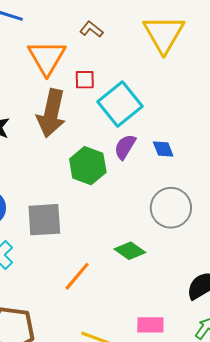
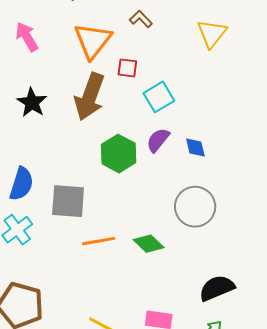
yellow triangle: (164, 34) -> (212, 33), size x0.7
cyan square: (120, 104) -> (159, 97), size x0.7
orange line: (77, 276) -> (99, 241), moved, turned 32

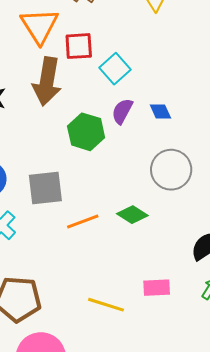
red square: (127, 68) -> (79, 46), size x1.4

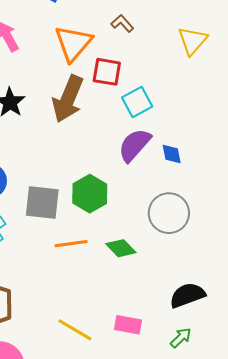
purple semicircle: (122, 111) -> (134, 145), size x1.4
green hexagon: (86, 132) -> (90, 194), moved

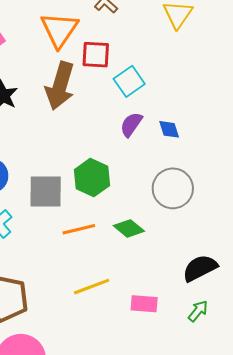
purple semicircle: (134, 145) -> (131, 124), size x0.7
yellow line: (75, 330) -> (92, 287), moved, turned -45

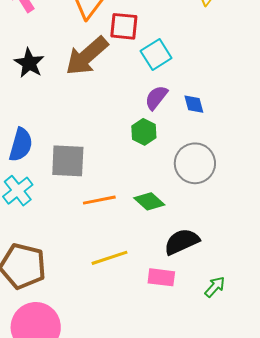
brown arrow: (60, 86) -> (87, 56), turned 30
green hexagon: (92, 178) -> (144, 132), moved, size x0.7
black semicircle: (200, 268) -> (182, 242), moved

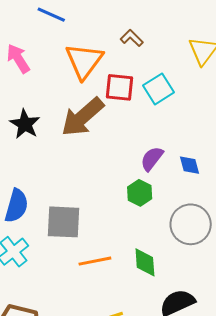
cyan square: (156, 54) -> (158, 89), moved
green diamond: (149, 201) -> (145, 262), turned 44

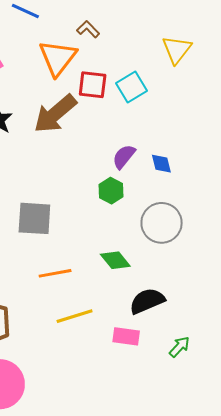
brown L-shape: (132, 38) -> (88, 29), moved
orange line: (95, 261) -> (55, 273), moved
green diamond: (145, 262) -> (115, 260), turned -36

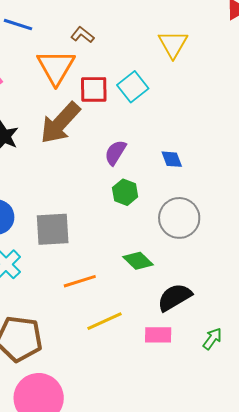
purple semicircle: (124, 157) -> (115, 153), moved

